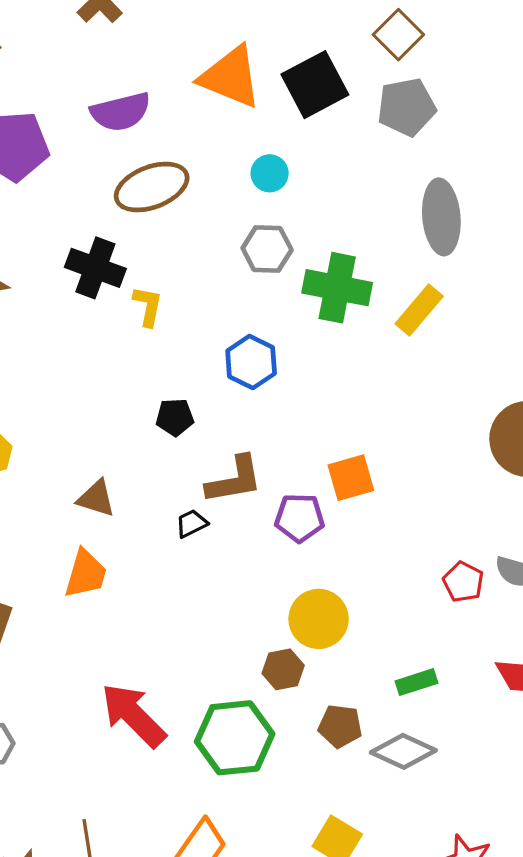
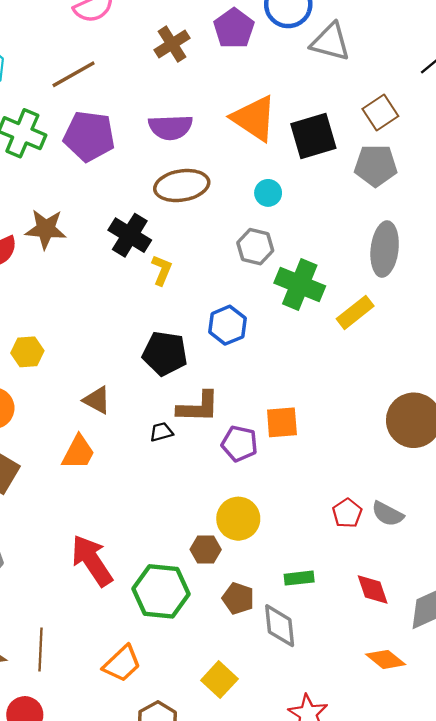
black pentagon: (175, 417) -> (165, 353), size x1.6
gray diamond: (403, 751) -> (280, 626), turned 48

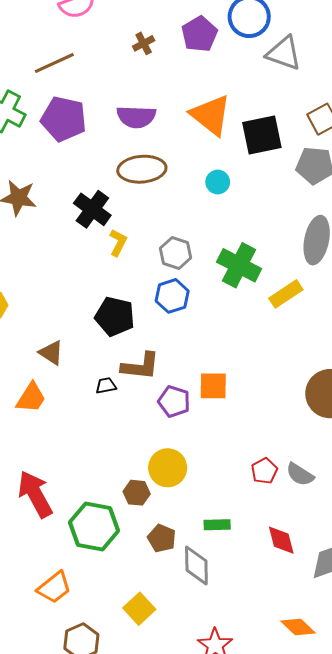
brown cross: (172, 44) -> (144, 43), size x0.7
gray hexagon: (255, 247) -> (176, 253), moved
orange diamond: (386, 659) -> (298, 627), moved

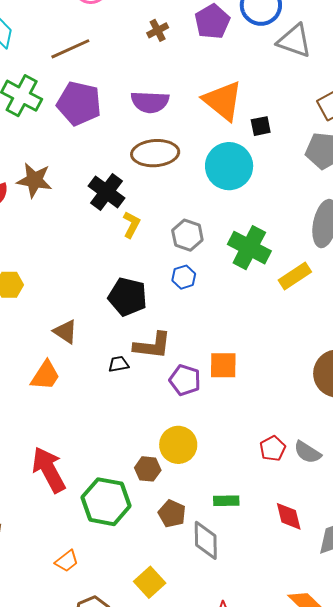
black square: (262, 135) -> (261, 126), moved, size x0.5
cyan circle: (218, 182) -> (229, 166), size x2.0
blue hexagon: (172, 296) -> (184, 277), size x0.7
orange trapezoid: (54, 587) -> (67, 561), size x0.7

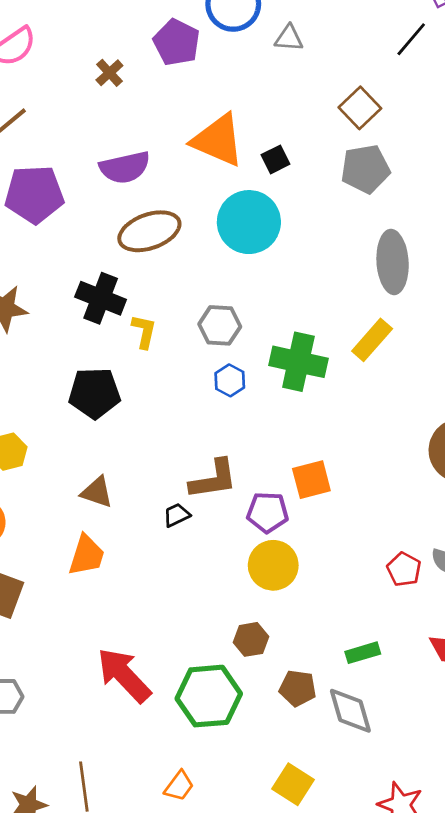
gray triangle: (294, 41) -> (289, 38), size x0.6
green cross: (249, 248) -> (298, 362), moved
black pentagon: (128, 297) -> (94, 393), moved
yellow circle: (178, 445) -> (273, 565), moved

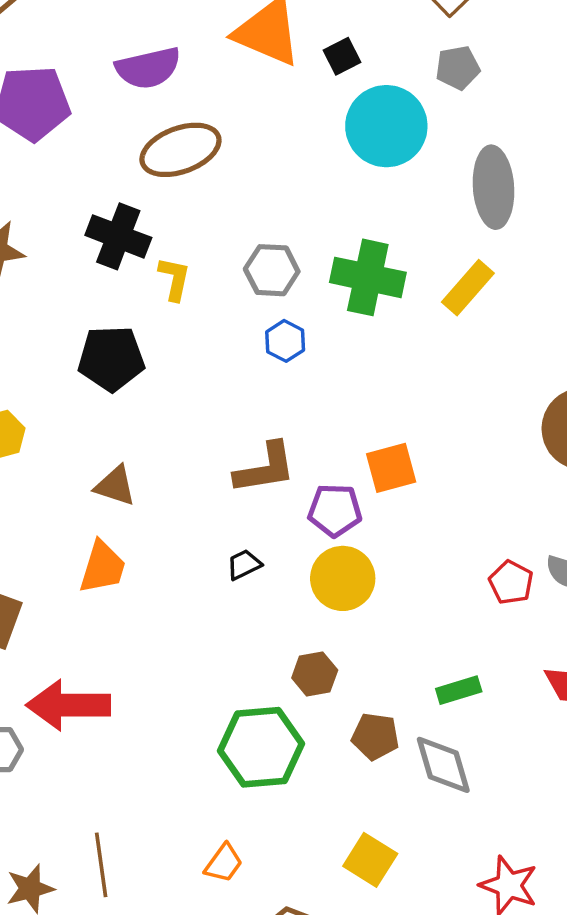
gray pentagon: (365, 169) -> (458, 68), size x0.7
cyan circle: (249, 222) -> (386, 126), moved
green cross: (298, 362) -> (368, 277), moved
black trapezoid: (177, 515) -> (244, 565), moved
red arrow: (124, 675) -> (68, 705), moved, turned -46

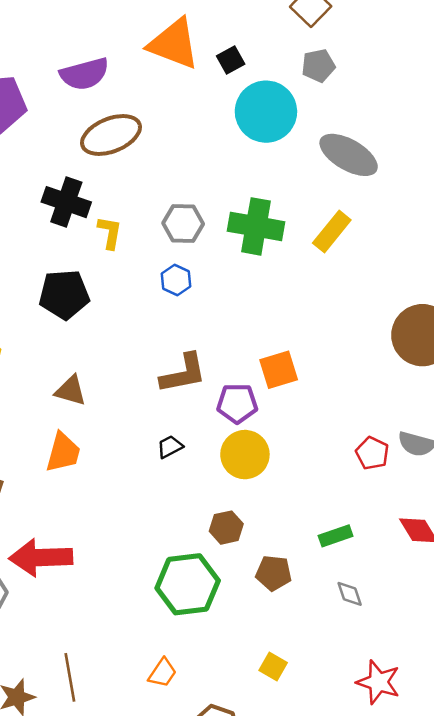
gray ellipse: (494, 187) -> (349, 155), turned -54
blue hexagon: (285, 341) -> (176, 280), moved
gray diamond: (443, 765) -> (350, 594), moved, size x0.6
yellow square: (370, 860) -> (273, 667), size x0.7

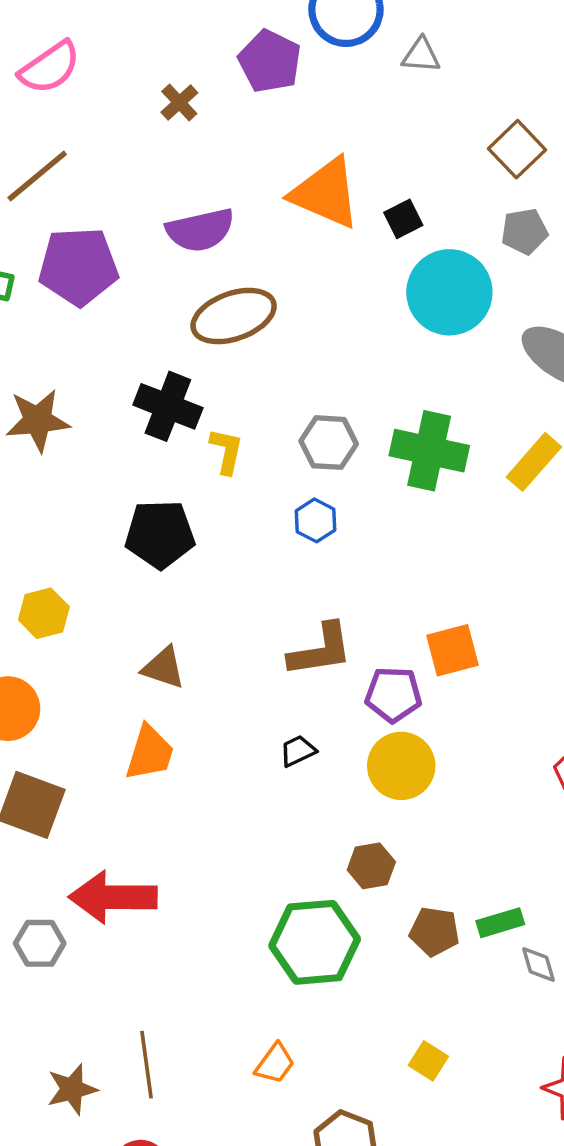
green rectangle: (336, 536) -> (500, 923), moved

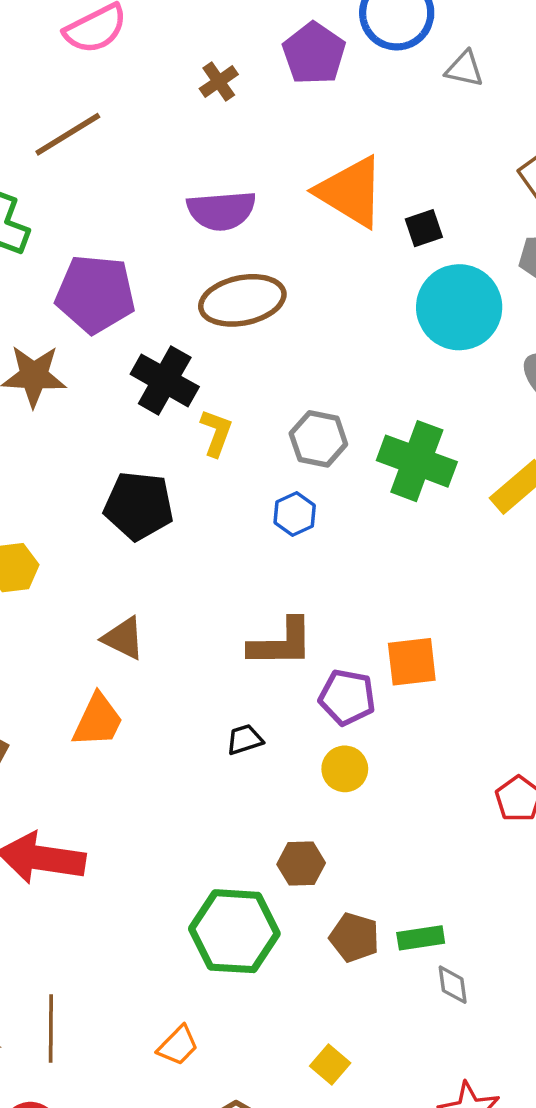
purple pentagon: (78, 266) -> (95, 294), moved
yellow circle: (401, 766) -> (345, 769), size x0.7

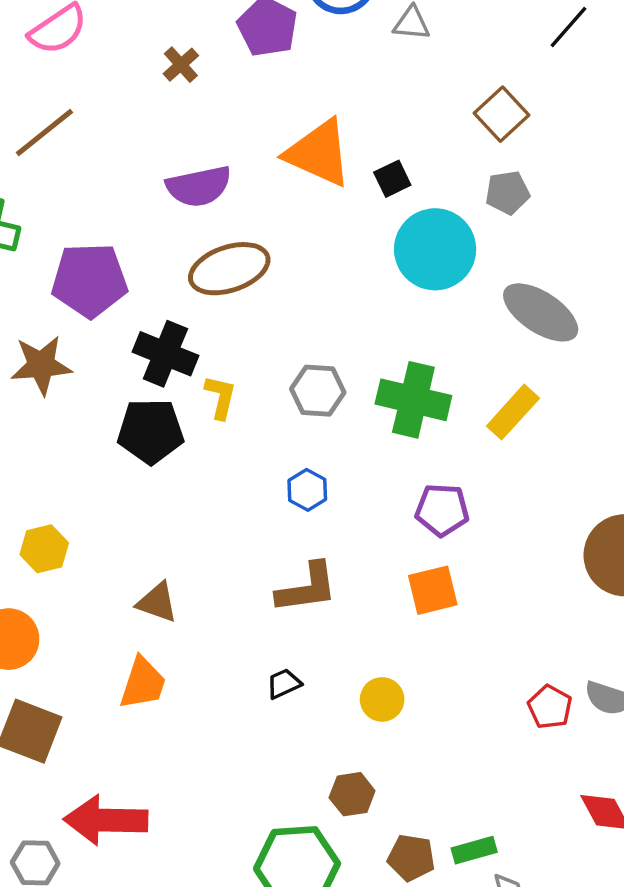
black pentagon: (139, 506) -> (151, 431), moved
blue hexagon: (295, 514) -> (307, 490), moved
purple pentagon: (347, 697) -> (442, 510), moved

